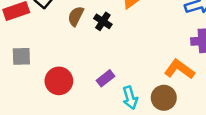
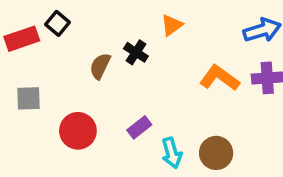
brown semicircle: (76, 16) -> (100, 66), moved
orange L-shape: (179, 69) -> (219, 78), moved

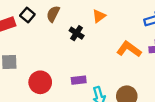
brown semicircle: (100, 66) -> (53, 14), moved
purple rectangle: (139, 127) -> (79, 80), turned 32

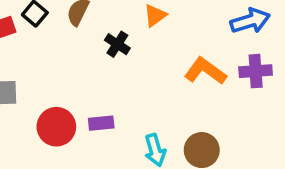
purple rectangle: (79, 80) -> (101, 123), moved

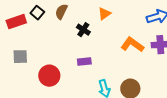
purple rectangle: (101, 123) -> (84, 62), moved

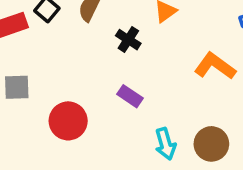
purple rectangle: (84, 62) -> (130, 96), turned 40

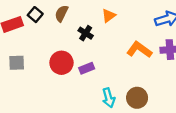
purple rectangle: (130, 96) -> (87, 68), turned -56
red circle: (68, 121) -> (61, 63), moved

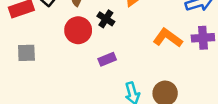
red circle: (61, 63) -> (78, 30), moved

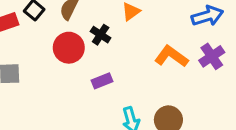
purple cross: (203, 38) -> (212, 56), turned -30

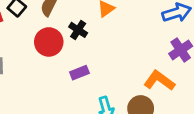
orange L-shape: (171, 56) -> (159, 81), moved

